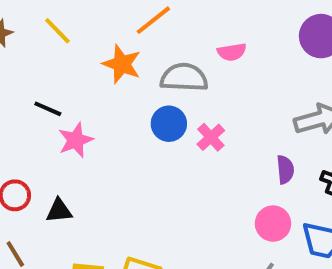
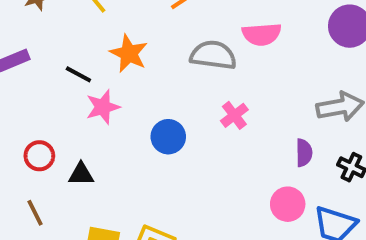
pink semicircle: (232, 52) -> (262, 34), size x1.4
orange star: (122, 64) -> (129, 53), moved
blue circle: (169, 124) -> (168, 137), moved

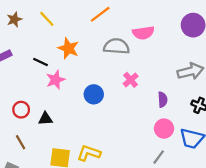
purple semicircle: (304, 153) -> (163, 100), moved

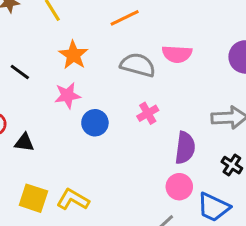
black line: (40, 62) -> (20, 72), moved
pink star: (55, 80) -> (67, 95), moved
purple semicircle: (163, 100) -> (185, 148), size x1.5

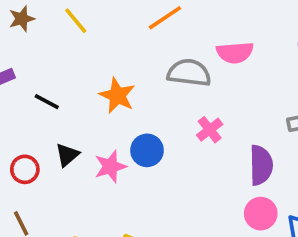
orange star: (73, 55) -> (117, 96), moved
pink star: (67, 95) -> (110, 166), moved
black triangle: (24, 142) -> (67, 155), moved, turned -40

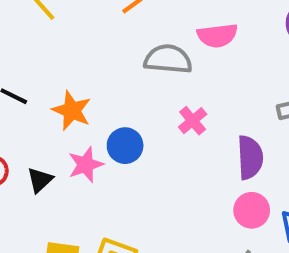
orange star: (117, 96) -> (72, 111), moved
black triangle: (67, 155) -> (40, 180), moved

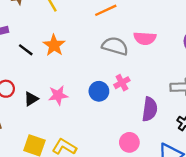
orange star: (72, 111) -> (54, 45), moved
blue circle: (125, 146) -> (99, 91), moved
pink circle: (252, 210) -> (129, 142), moved

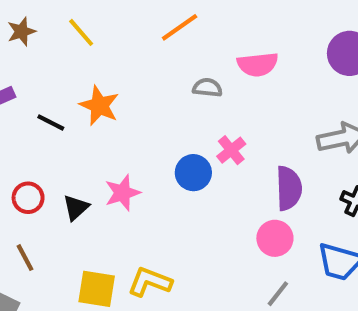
gray semicircle: (115, 46) -> (207, 88), size x0.6
pink circle: (129, 142) -> (275, 238), moved

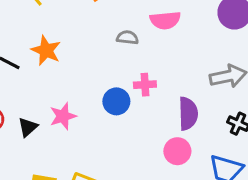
pink cross: (231, 150) -> (145, 85), turned 35

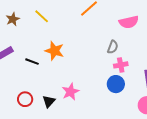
gray semicircle: (127, 37) -> (113, 47), moved, turned 112
blue circle: (116, 101) -> (116, 84), moved

